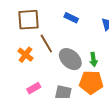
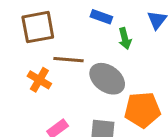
brown line: (46, 43) -> (69, 60), turned -48
green arrow: (93, 59) -> (125, 39), moved

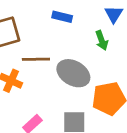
green arrow: (125, 39) -> (102, 40), moved

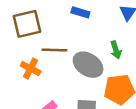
green arrow: (102, 40) -> (116, 50), moved

